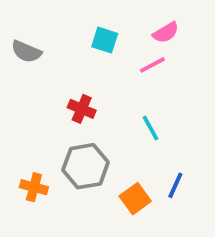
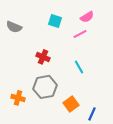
blue line: (175, 185) -> (92, 114), moved

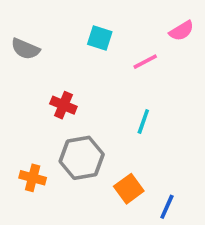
pink semicircle: (87, 17) -> (181, 31), moved
red cross: (43, 57) -> (63, 105), moved
cyan line: (79, 67) -> (143, 122), turned 48

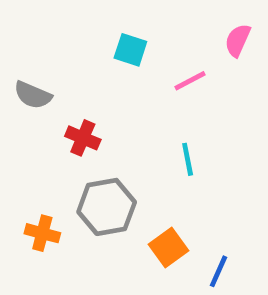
pink semicircle: (181, 31) -> (238, 40), turned 145
gray semicircle: (25, 49) -> (33, 95), moved
cyan line: (143, 122) -> (188, 159), turned -30

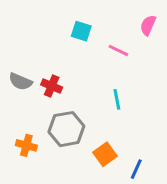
pink line: (190, 81) -> (118, 50), turned 54
gray semicircle: (33, 95) -> (20, 82), moved

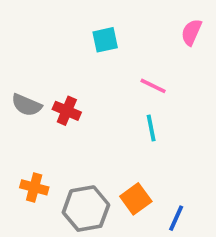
cyan square: (81, 31) -> (105, 40), turned -30
pink line: (118, 50) -> (153, 86), moved
gray hexagon: (66, 129) -> (86, 209), moved

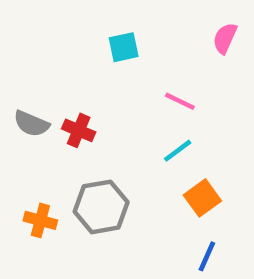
cyan line: (151, 128) -> (178, 151), turned 64
orange square: (136, 199) -> (202, 198), moved
gray hexagon: (86, 209) -> (101, 207), moved

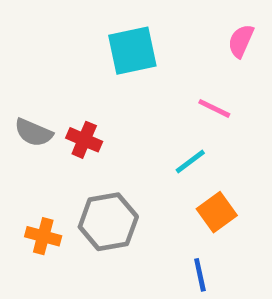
cyan square: (124, 47) -> (132, 51), size x1.5
pink line: (180, 101) -> (214, 108), moved
blue line: (207, 256) -> (200, 275), moved, turned -36

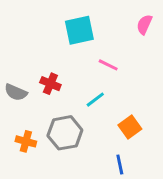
pink line: (214, 108) -> (108, 65), moved
gray semicircle: (34, 133) -> (16, 92), moved
cyan line: (190, 161) -> (95, 100), moved

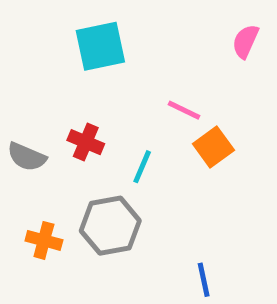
cyan square: (79, 30) -> (100, 46), moved
cyan line: (95, 100) -> (142, 167), moved, turned -30
orange square: (130, 127) -> (213, 147), moved

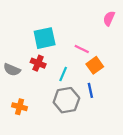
cyan square: (100, 46) -> (45, 38), moved
gray hexagon: (110, 226) -> (66, 100), moved
blue line: (204, 280) -> (90, 90), moved

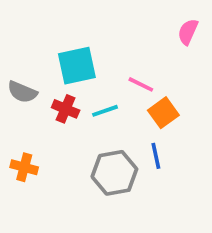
gray semicircle: (12, 70) -> (22, 92), moved
cyan line: (63, 74) -> (105, 111), moved, turned 48
orange cross: (20, 107) -> (24, 167), moved

